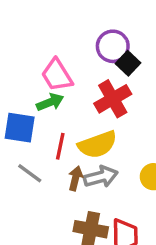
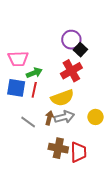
pink trapezoid: (57, 75) -> (18, 59), moved, turned -60
red line: (60, 146) -> (34, 90), moved
gray line: (30, 173) -> (28, 122), moved

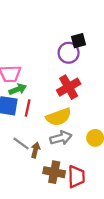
black square: (80, 50) -> (79, 41), moved, turned 32
green arrow: (34, 73) -> (18, 89), moved
brown arrow: (49, 118) -> (35, 150), moved

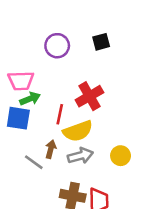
purple circle: (69, 53) -> (57, 46), moved
red line: (28, 108) -> (60, 114), moved
brown arrow: (35, 150) -> (51, 149), moved

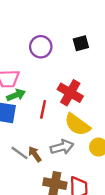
red cross: (89, 96) -> (70, 93), turned -30
yellow semicircle: (78, 131) -> (77, 125), moved, turned 56
brown arrow: (51, 149) -> (35, 154), moved, turned -49

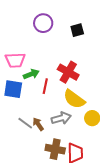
purple circle: (41, 47) -> (43, 23), moved
green arrow: (16, 95) -> (31, 74), moved

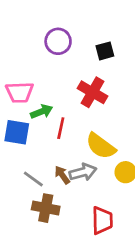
red cross: (68, 72) -> (93, 92), moved
brown arrow: (38, 124) -> (62, 175), moved
brown cross: (55, 149) -> (46, 208), moved

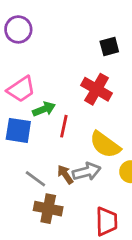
purple circle: (58, 41) -> (18, 29), moved
pink trapezoid: (20, 92) -> (21, 89), turned -32

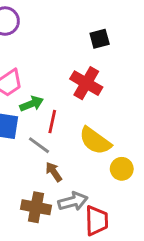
gray arrow: (87, 172) -> (73, 201), moved
gray line: (35, 179) -> (39, 145), moved

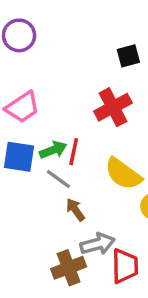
red cross: (86, 83) -> (113, 107), turned 32
green arrow: (32, 104) -> (53, 150), moved
brown cross: (36, 207) -> (69, 268), moved, turned -32

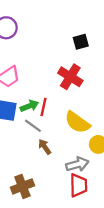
red cross: (113, 107) -> (70, 77), turned -30
gray arrow: (98, 244) -> (77, 164), moved
brown cross: (69, 268) -> (22, 186), moved

